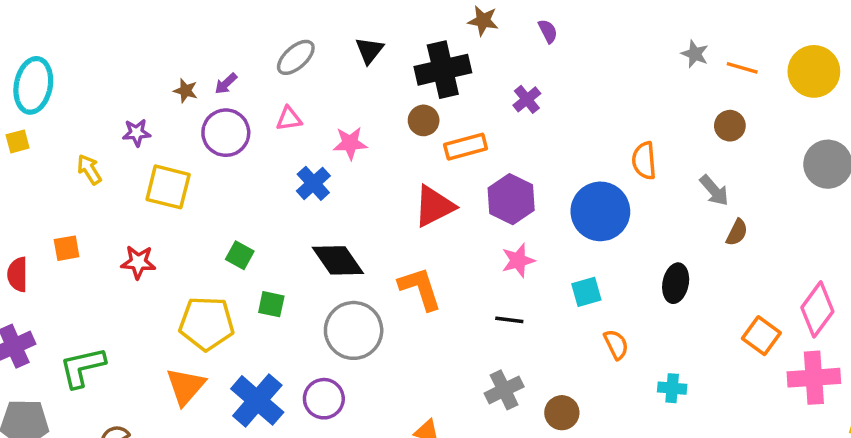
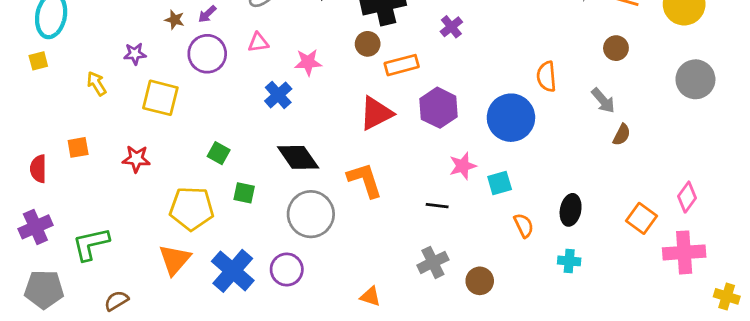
pink star: (518, 260) -> (463, 166), moved
black ellipse: (676, 283) -> (571, 210), moved
pink diamond: (817, 309) -> (687, 197), size x0.7

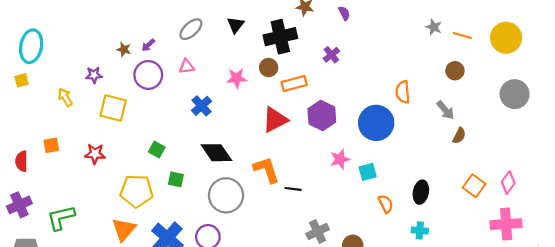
pink star: (308, 62) -> (237, 78), moved
black line: (437, 206) -> (293, 189), moved
orange square: (642, 218) -> (474, 186), moved

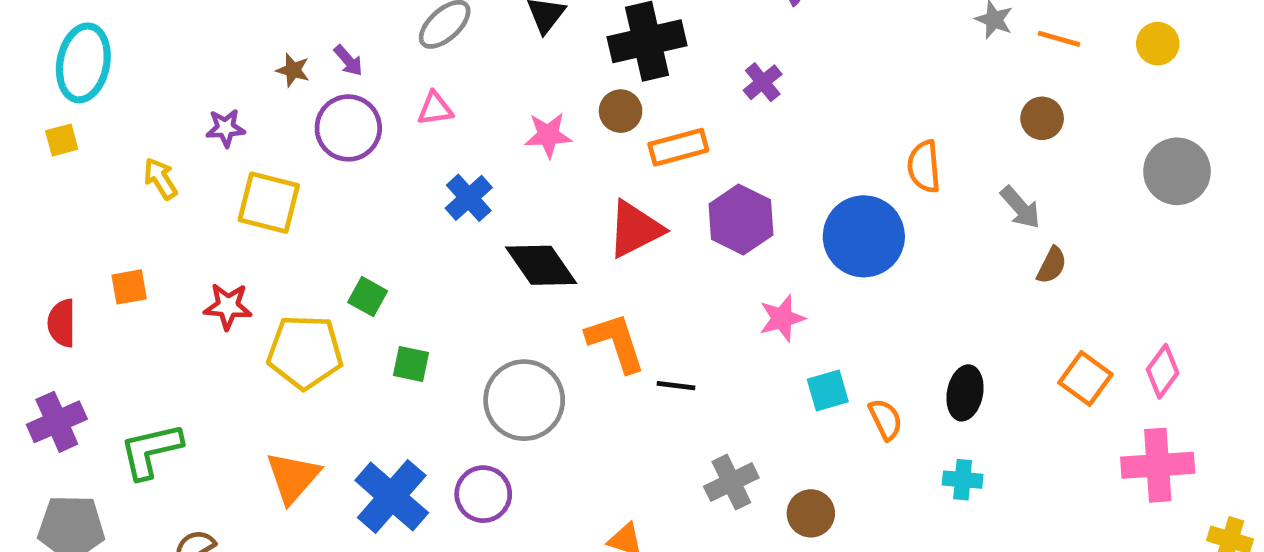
yellow circle: (506, 38) -> (1158, 44), size x0.6
purple arrow: (148, 45) -> (348, 60), turned -88
black diamond: (216, 153) -> (541, 265), moved
cyan square: (368, 172) -> (828, 391), moved
yellow pentagon: (137, 191) -> (305, 352), moved

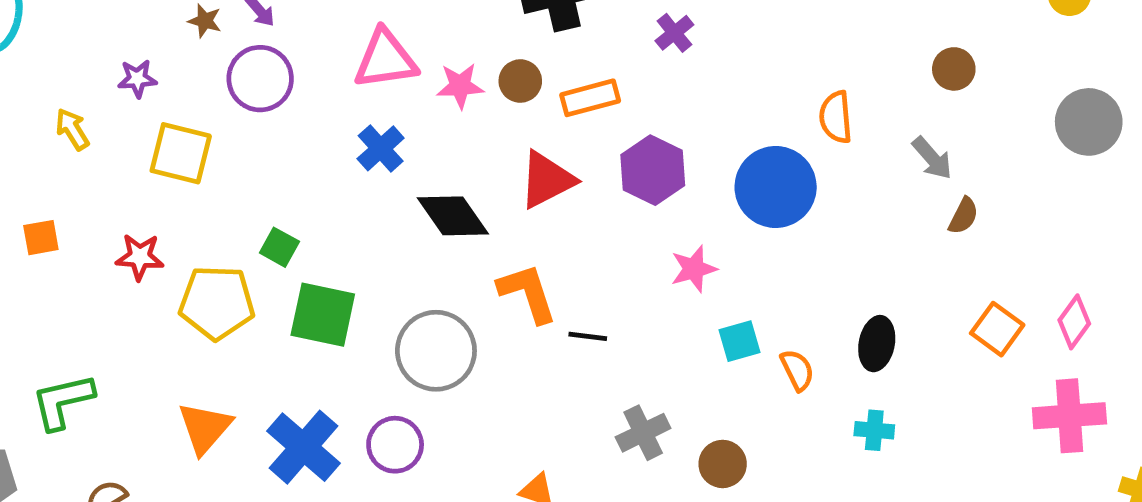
pink triangle: (435, 109) -> (385, 59), moved, size x1.8
brown circle: (621, 111) -> (520, 81), moved
green square: (411, 364) -> (323, 315), size x1.8

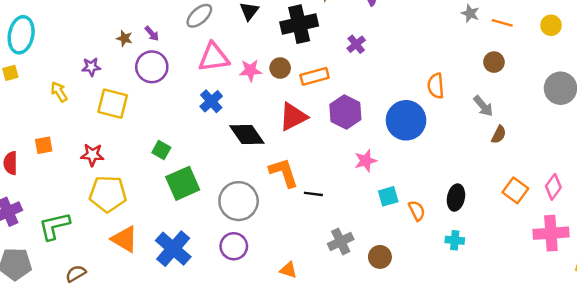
yellow pentagon: (217, 303) -> (108, 194), moved
green square: (323, 315) -> (183, 183), turned -36
orange triangle: (205, 428) -> (124, 239), turned -40
purple circle: (395, 445) -> (234, 246), moved

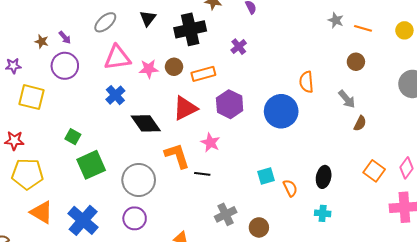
pink star: (366, 161) -> (210, 143), moved, turned -30

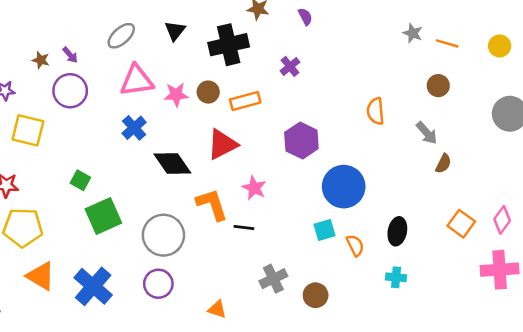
purple hexagon: (230, 104) -> (301, 141), moved
blue circle: (281, 111) -> (344, 187), moved

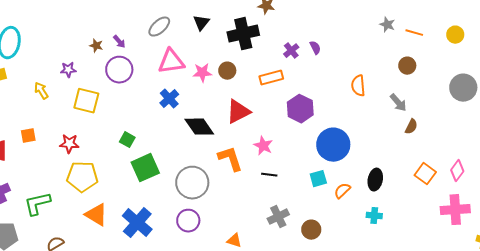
purple semicircle: (305, 17) -> (315, 48), moved
orange rectangle: (245, 101) -> (271, 78), moved
black line: (244, 227) -> (269, 175), moved
orange semicircle: (355, 245) -> (342, 191), turned -108

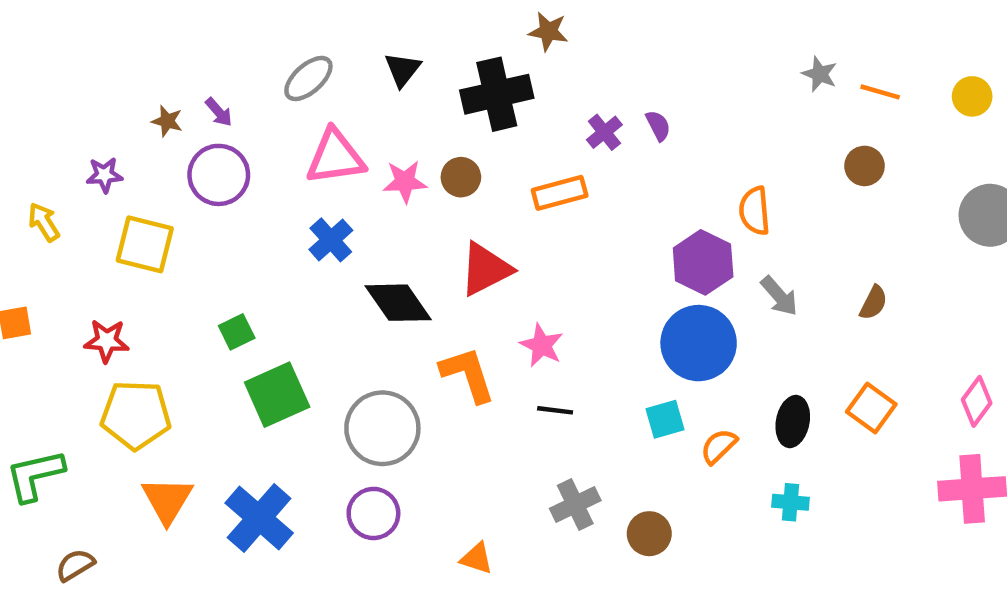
gray arrow: (398, 103) -> (779, 296), moved
purple hexagon: (300, 109) -> (703, 262), moved
green square: (127, 140) -> (237, 332), turned 35
orange square: (425, 174) -> (871, 408), moved
orange triangle: (96, 215) -> (167, 500), turned 30

